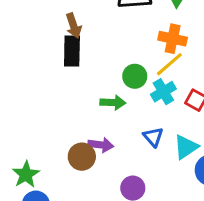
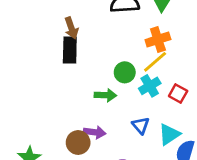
orange cross: (173, 39) -> (158, 40), turned -30

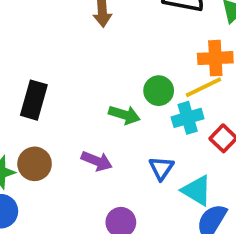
black rectangle: (70, 50) -> (34, 100), moved
cyan triangle: (169, 134) -> (197, 190), turned 50
brown circle: (78, 143) -> (35, 164), moved

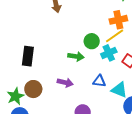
blue triangle: (161, 168) -> (99, 81), turned -48

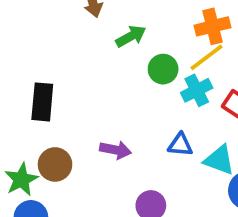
green arrow: (76, 56) -> (131, 36), moved, turned -35

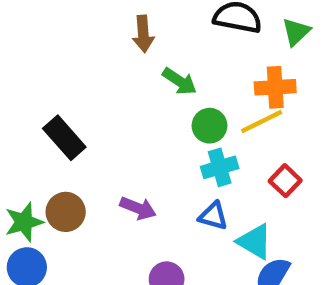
green arrow: (131, 36) -> (180, 81), turned 52
cyan cross: (197, 90) -> (220, 167), moved
black rectangle: (42, 102) -> (64, 138), turned -57

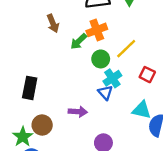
green arrow: (180, 81) -> (79, 41), turned 120
orange cross: (275, 87) -> (97, 30), moved
black rectangle: (64, 138) -> (30, 88), turned 70
blue triangle: (213, 216) -> (105, 93), moved, turned 49

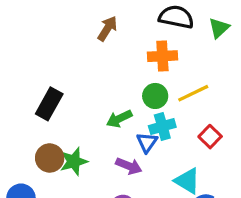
brown arrow: (53, 23) -> (107, 29), turned -144
green arrow: (79, 41) -> (119, 119), moved
purple arrow: (78, 112) -> (129, 166), moved
green star: (23, 137) -> (74, 161), moved

